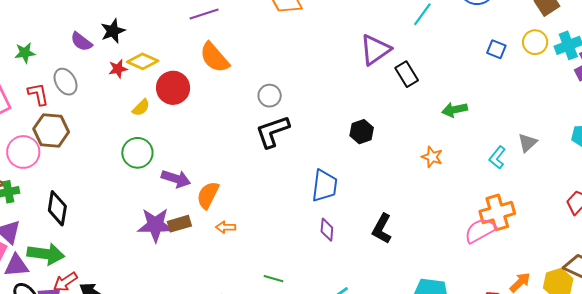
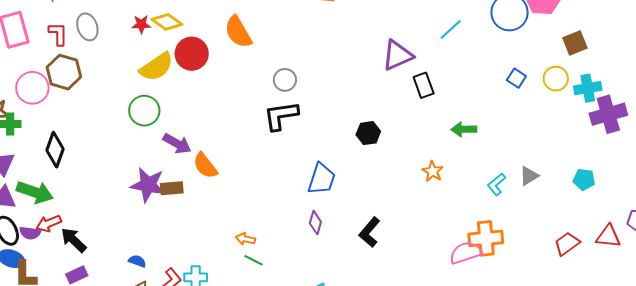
yellow semicircle: (141, 108) -> (157, 67), size x1.8
orange semicircle: (208, 195) -> (205, 166), turned -76
orange arrow: (226, 227) -> (245, 239), moved

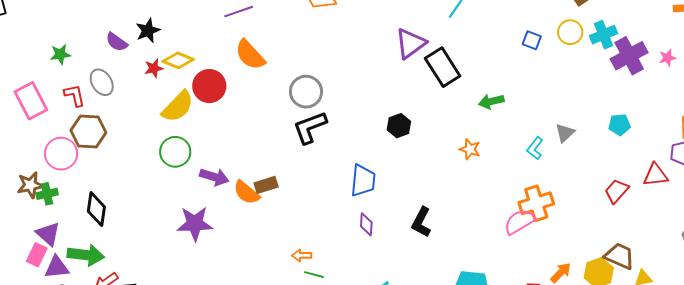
gray circle: (285, 80) -> (306, 92), size x1.4
black rectangle: (424, 85) -> (443, 67), size x1.5
brown rectangle: (172, 188) -> (266, 185), moved

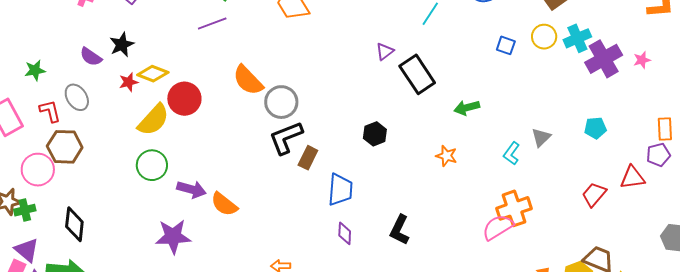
purple triangle: (411, 43) -> (385, 51), size x0.6
orange semicircle: (250, 55) -> (248, 80), moved
brown rectangle: (266, 185) -> (308, 158), moved, turned -45

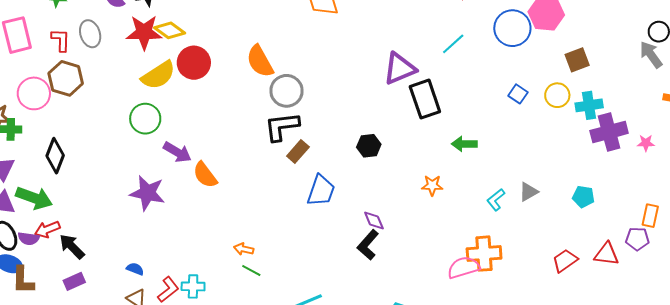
purple triangle: (385, 51) -> (400, 69), size x1.8
red star: (129, 82) -> (144, 32), size x1.8
orange star: (446, 156) -> (432, 185), turned -30
purple diamond: (345, 233) -> (374, 220), moved, turned -40

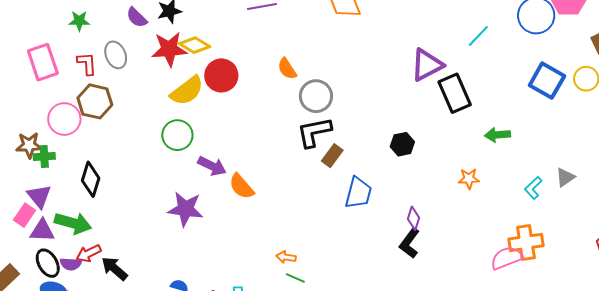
orange semicircle: (260, 61) -> (287, 69), size x0.7
blue square: (518, 94) -> (547, 81), size x1.8
purple diamond: (374, 220) -> (413, 218), turned 45

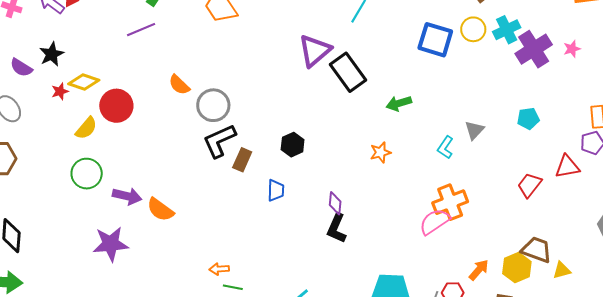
red star: (169, 49) -> (60, 91), size x0.5
yellow semicircle: (187, 91) -> (86, 128), size x0.7
black hexagon: (402, 144) -> (293, 145), moved
blue trapezoid: (358, 193) -> (276, 190), size x0.7

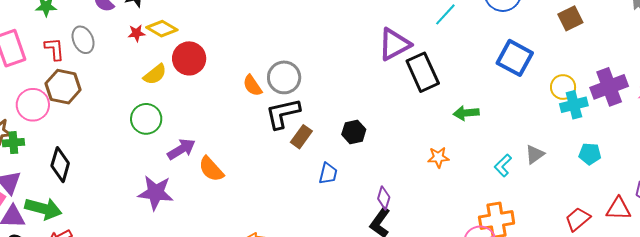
yellow circle: (473, 29) -> (563, 87), moved
cyan cross: (507, 30) -> (574, 105), moved
orange semicircle: (179, 85) -> (252, 86), moved
purple arrow: (127, 196) -> (181, 149), turned -56

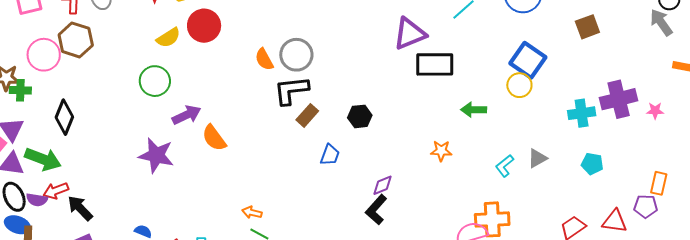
black rectangle: (423, 72) -> (435, 64), turned -72
yellow circle: (563, 87) -> (519, 85), moved
purple diamond: (384, 198) -> (382, 185), turned 45

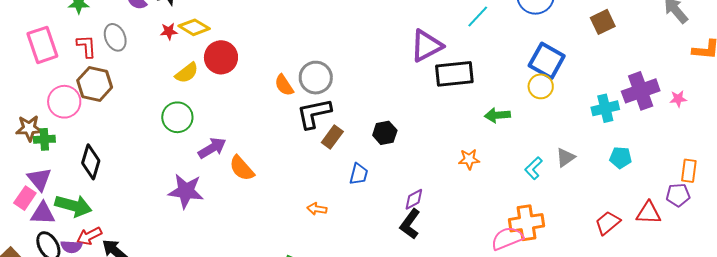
orange arrow: (252, 212) -> (317, 209), moved

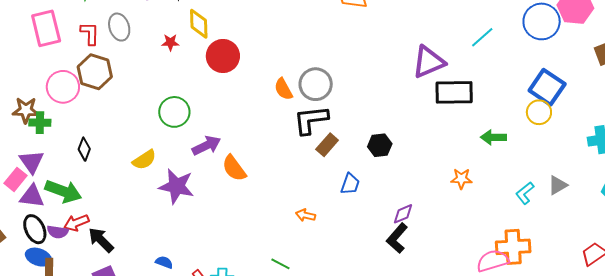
yellow diamond: (194, 27) -> (199, 24), turned 52
red star: (169, 31) -> (170, 42), moved
yellow semicircle: (187, 73) -> (144, 160), moved
black diamond: (91, 162) -> (84, 149), size x0.7

